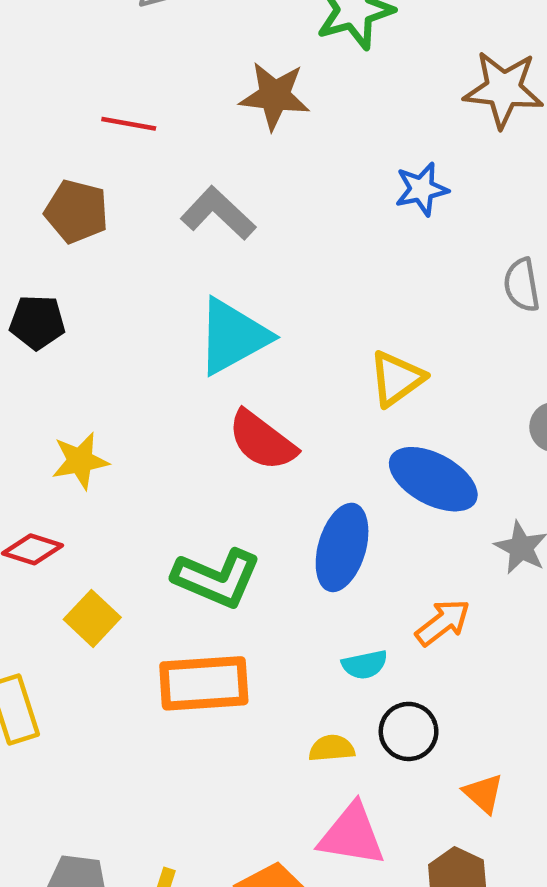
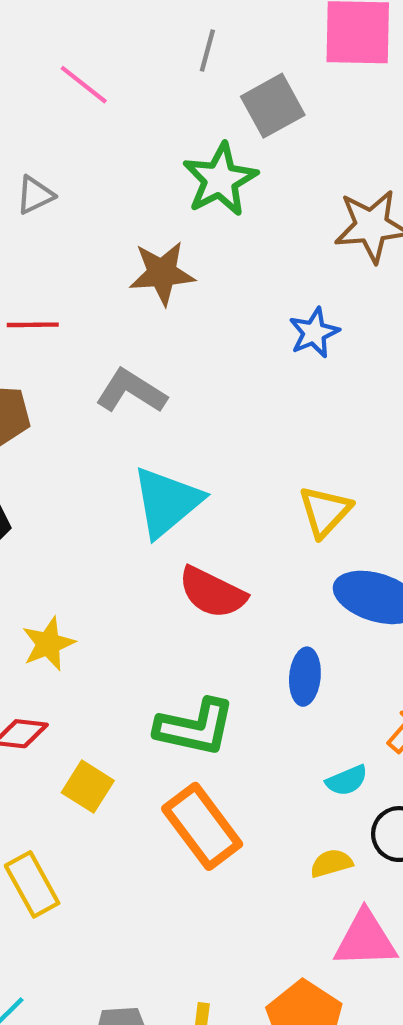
blue ellipse: (342, 547) -> (305, 677), size x0.7
orange rectangle: (204, 683) -> (202, 826), turned 68

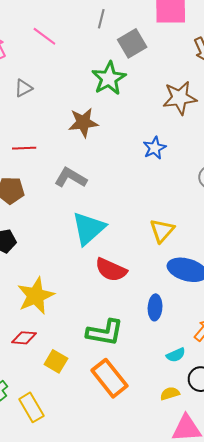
yellow star: (48, 644) -> (36, 296), size x1.5

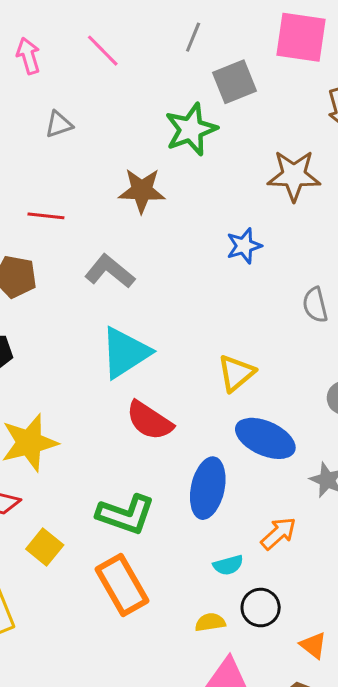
blue ellipse: (155, 307) -> (208, 488), size x1.5

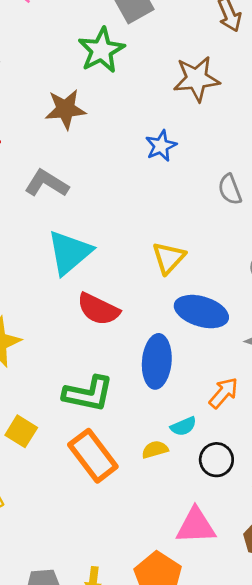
yellow semicircle: (210, 622) -> (155, 450), moved

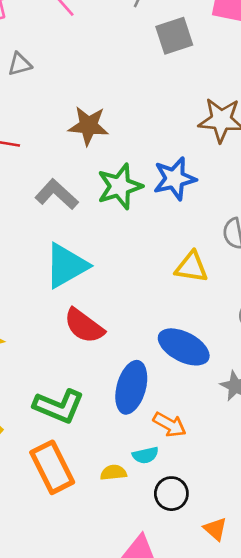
green star: (101, 50) -> (120, 186), moved
blue star: (161, 146) -> (175, 179), size x1.4
yellow triangle: (169, 258) -> (191, 267), moved, turned 45
orange arrow: (224, 393) -> (170, 425), moved, turned 68

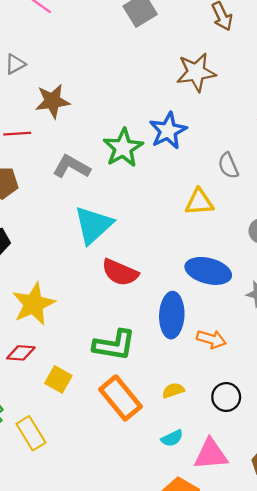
brown star: (88, 126) -> (52, 101), moved
cyan semicircle: (145, 455) -> (172, 438), moved

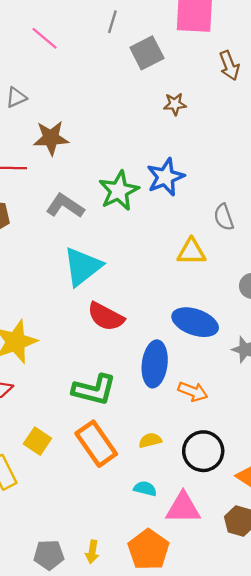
brown star: (196, 72) -> (175, 104), moved, size x0.6
yellow square: (58, 379) -> (37, 441), moved
black circle: (226, 397) -> (203, 451), size x1.4
cyan semicircle: (172, 438) -> (145, 489), turned -145

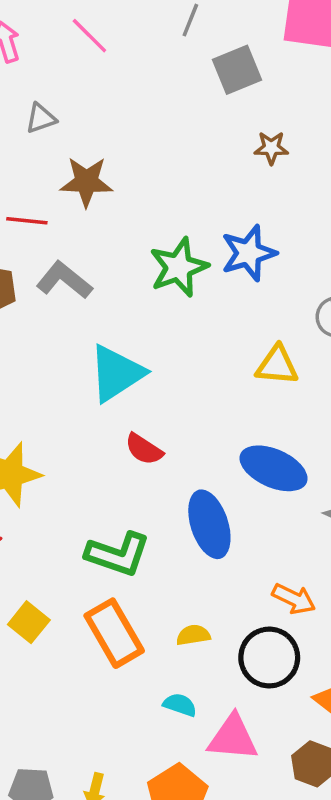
gray L-shape: (65, 206) -> (64, 280), moved
red semicircle: (106, 317) -> (144, 449), size x0.7
blue ellipse: (155, 364) -> (209, 524), turned -30
orange arrow: (193, 391) -> (294, 599), moved

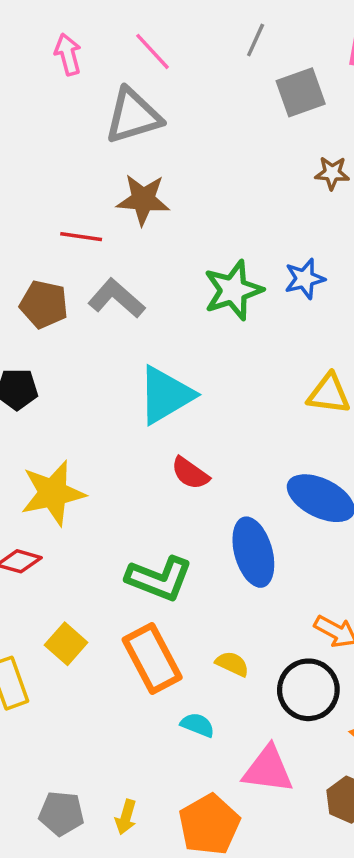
gray triangle: (41, 118) -> (133, 116), moved, size x1.8
blue star: (249, 253) -> (305, 279), size x0.7
yellow semicircle: (193, 635) -> (232, 664), turned 32
cyan semicircle: (180, 705) -> (197, 725), moved

